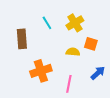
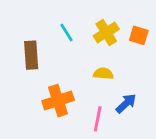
orange square: (91, 44) -> (139, 35), moved
blue arrow: (98, 73) -> (126, 103), moved

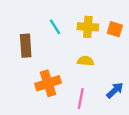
yellow cross: (106, 32) -> (88, 27), turned 36
blue arrow: (126, 103) -> (115, 90), moved

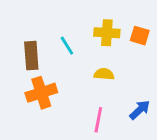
cyan line: (55, 27) -> (67, 46), moved
orange cross: (48, 83) -> (41, 93), moved

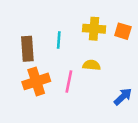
cyan line: (67, 46) -> (59, 40), turned 36
pink line: (98, 120) -> (69, 81), moved

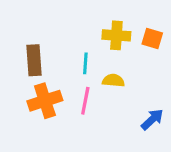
cyan line: (59, 40) -> (85, 63), moved

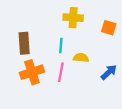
yellow cross: (116, 35) -> (73, 18), moved
blue arrow: (152, 119) -> (109, 72), moved

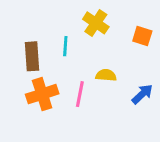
yellow cross: (73, 18) -> (96, 23), turned 30
cyan line: (61, 45) -> (65, 46), moved

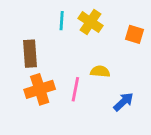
cyan line: (65, 46) -> (62, 21), moved
blue arrow: (142, 94) -> (123, 102), moved

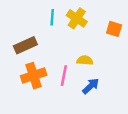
brown rectangle: (30, 54) -> (25, 45), turned 70
blue arrow: (123, 102) -> (91, 86), moved

